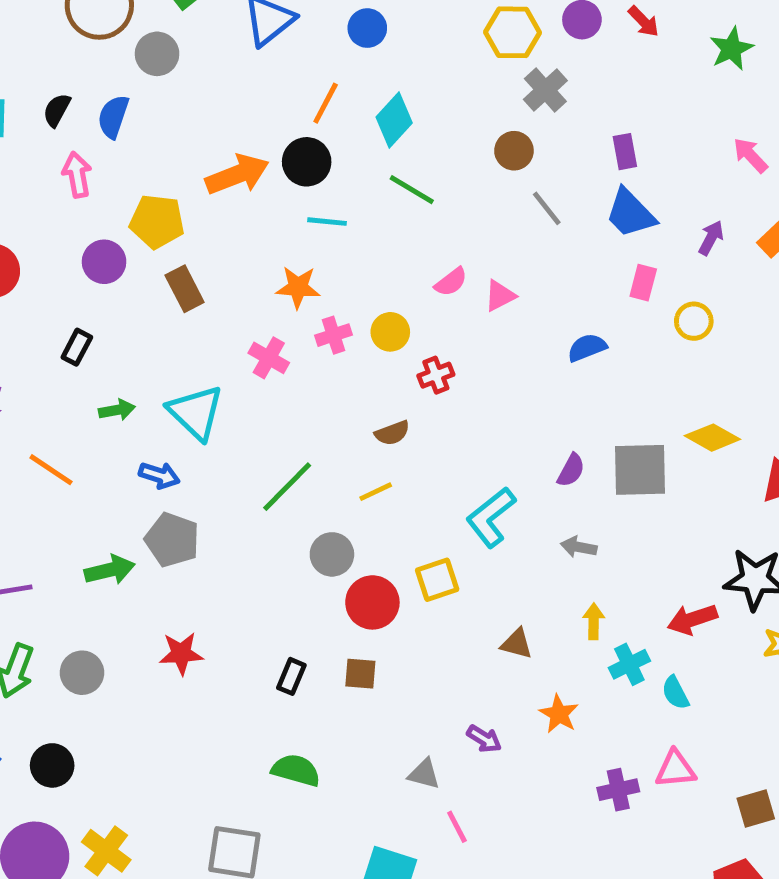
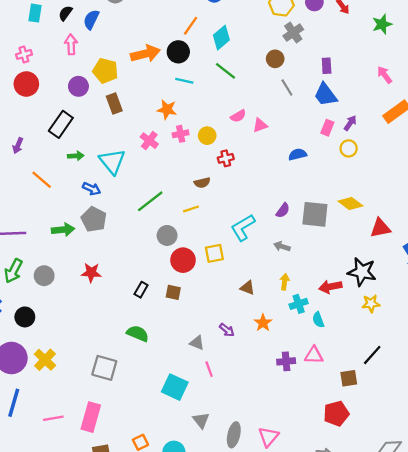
purple arrow: (711, 238) -> (350, 123), moved
black rectangle: (77, 347) -> (61, 124), size x1.6

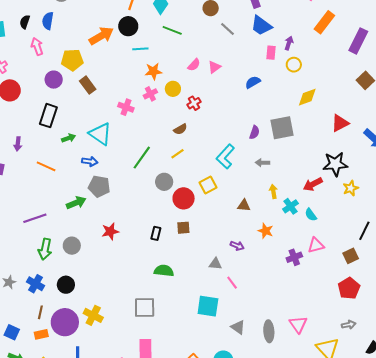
orange star: (167, 110) -> (153, 71), moved
yellow diamond: (350, 204) -> (307, 97), moved, turned -40

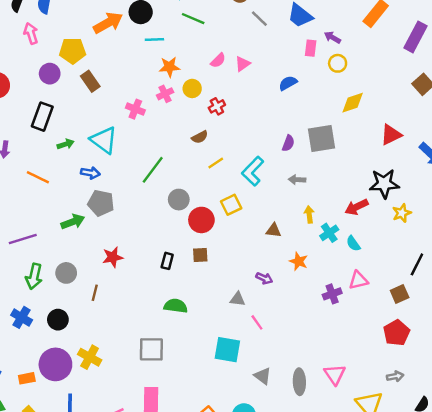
purple arrow: (289, 43) -> (332, 37), turned -80
yellow line: (178, 154) -> (216, 163), moved
brown line: (40, 312) -> (95, 293), moved

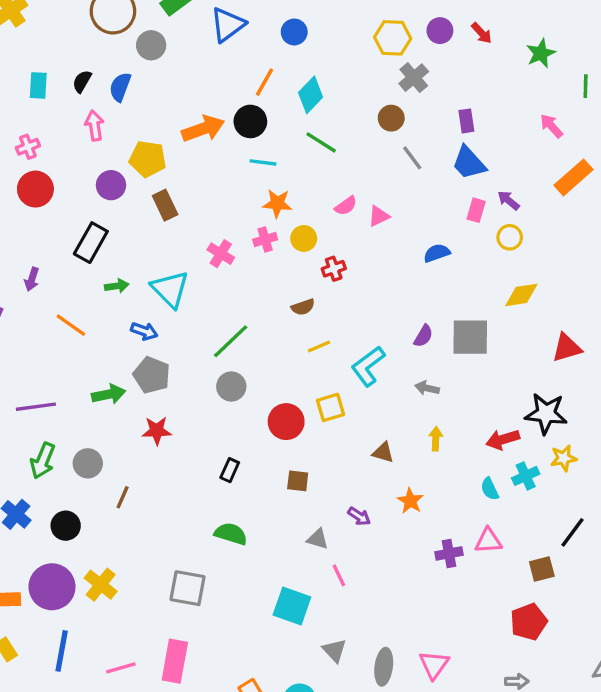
gray circle: (179, 200) -> (231, 387), moved
cyan cross: (329, 233) -> (526, 476), moved
brown square: (200, 255) -> (298, 481), moved
red star: (113, 257) -> (157, 431), moved

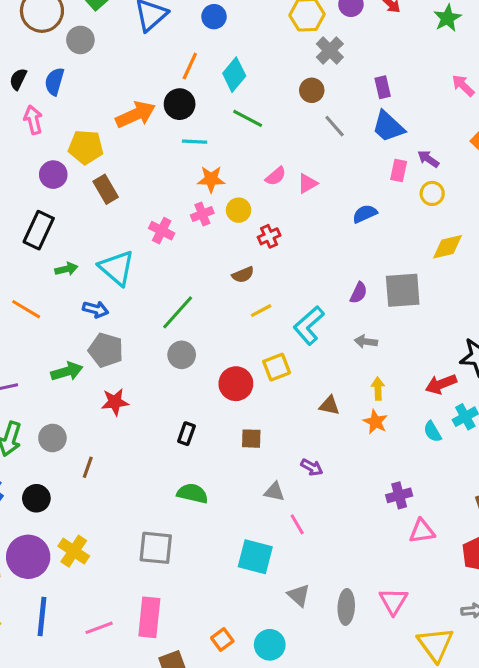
orange star: (410, 501) -> (375, 422), moved
pink triangle: (488, 541) -> (422, 531), moved

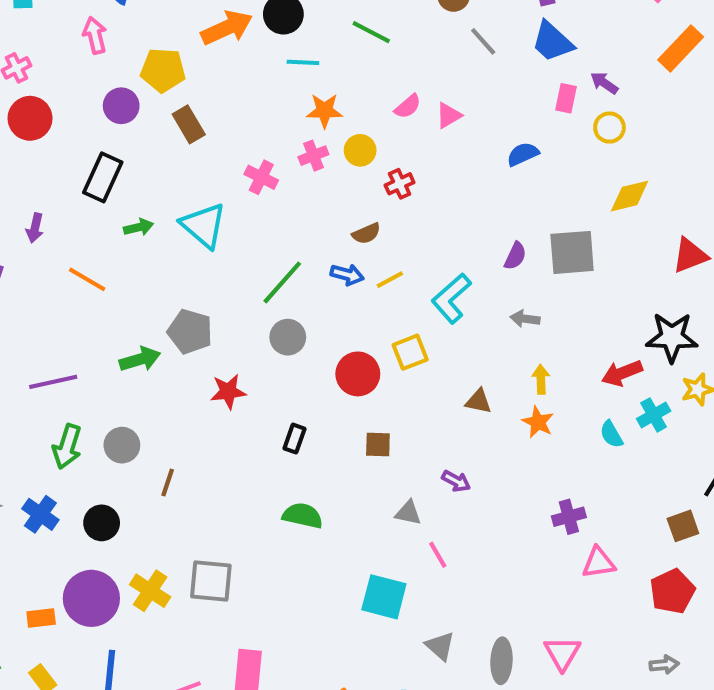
blue arrow: (96, 309) -> (347, 275), moved
red star: (115, 402) -> (228, 392), moved
gray square: (156, 548) -> (211, 581), moved

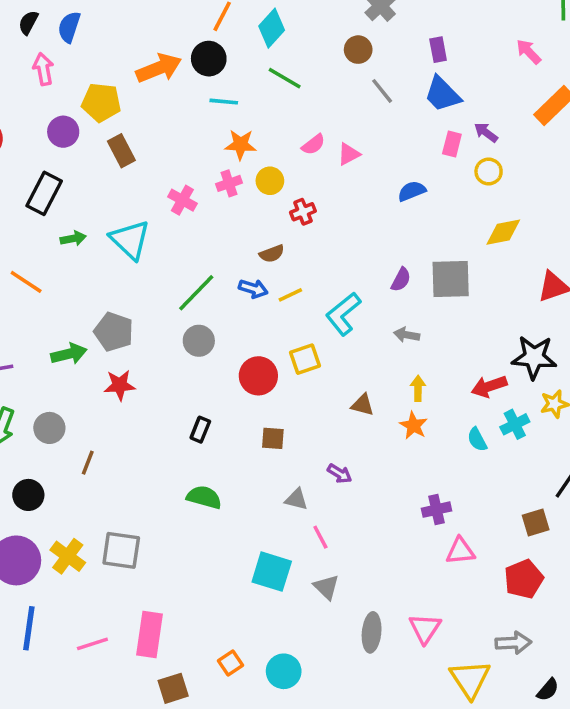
red star: (228, 392) -> (120, 385), moved
gray triangle: (440, 646) -> (326, 587), moved
gray arrow: (664, 665) -> (513, 643), size x1.4

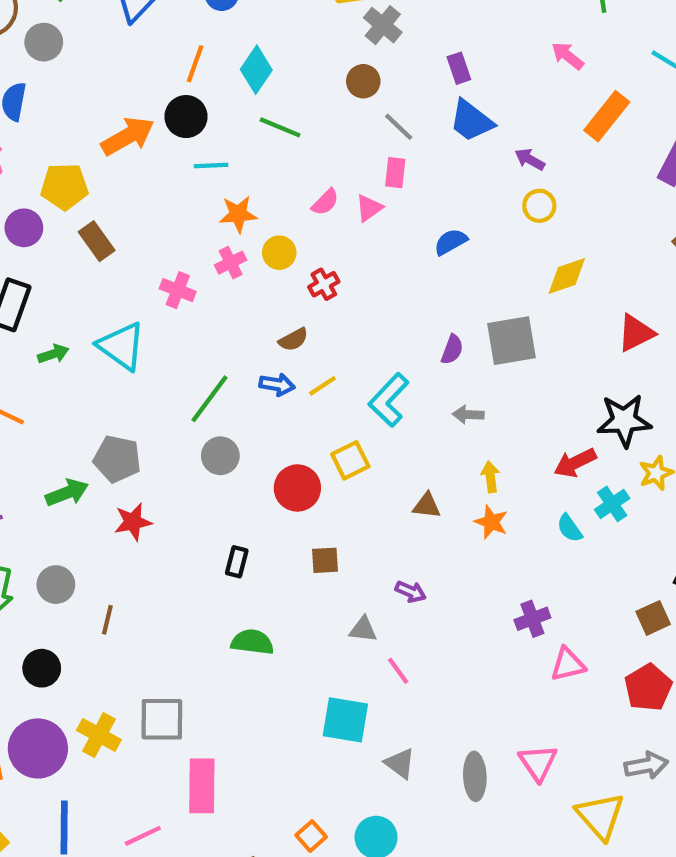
pink rectangle: (452, 144) -> (395, 173), moved
gray triangle: (326, 587) -> (400, 763), moved
pink rectangle: (149, 634) -> (202, 786), moved

